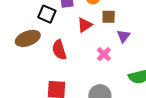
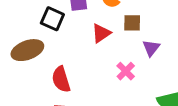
red semicircle: (59, 50) -> (61, 79), moved

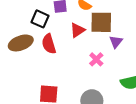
brown square: (132, 23) -> (101, 22), size x1.6
red semicircle: (61, 79) -> (49, 44), moved

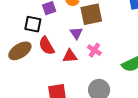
red triangle: (77, 30) -> (70, 56), moved, turned 42
purple triangle: (116, 42) -> (76, 33), moved

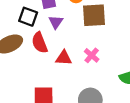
purple triangle: (76, 33) -> (56, 22), moved

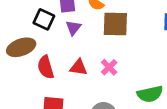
red semicircle: (40, 43) -> (46, 67), moved

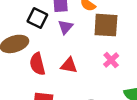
pink cross: (109, 67) -> (111, 60), moved

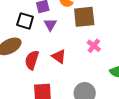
red semicircle: (37, 64) -> (32, 60), turned 42
red triangle: (69, 65) -> (59, 56), turned 35

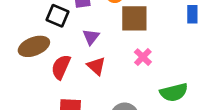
purple triangle: (50, 25) -> (91, 37), moved

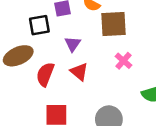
black square: (57, 16) -> (39, 25), turned -30

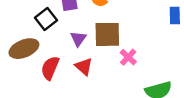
brown square: (113, 24) -> (107, 34), moved
black square: (39, 25) -> (46, 19), turned -30

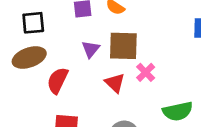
black square: (46, 19) -> (33, 23), moved, turned 30
red triangle: (84, 67) -> (115, 83), moved

